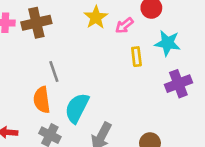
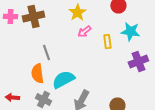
pink arrow: (124, 25) -> (84, 32), moved
cyan semicircle: (77, 108) -> (63, 80), turned 35

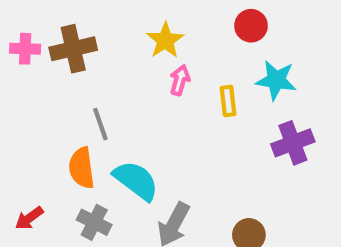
pink arrow: (84, 32) -> (180, 80), turned 144
cyan semicircle: (63, 80) -> (136, 181), turned 65
red arrow: (12, 98) -> (29, 218), turned -40

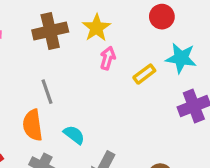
brown cross: (73, 49) -> (50, 31), moved
yellow rectangle: (228, 101) -> (144, 74), turned 60
cyan semicircle: (136, 181) -> (74, 135), size x0.6

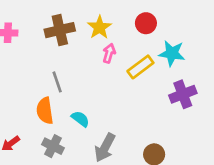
red circle: (162, 17) -> (146, 23), moved
yellow rectangle: (144, 74) -> (140, 67), size x1.4

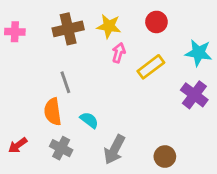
yellow star: (99, 27) -> (109, 26), turned -30
cyan star: (172, 53) -> (199, 53), moved
purple cross: (183, 94) -> (194, 95), turned -32

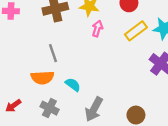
yellow rectangle: (151, 67) -> (136, 31), moved
orange semicircle: (53, 112) -> (42, 78), turned -85

